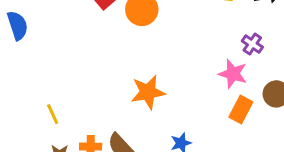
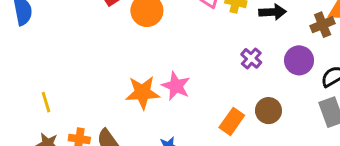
pink star: (233, 74) -> (176, 86), moved

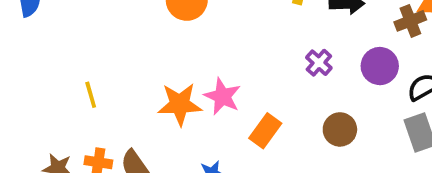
yellow line: (46, 102) -> (91, 95), moved
orange rectangle: (232, 121) -> (265, 131), moved

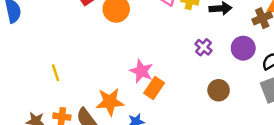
orange star: (180, 104) -> (110, 102), moved
orange rectangle: (265, 131) -> (154, 88), moved

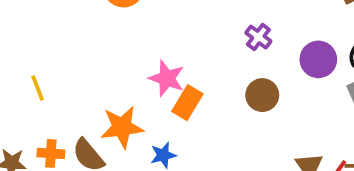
purple circle: (243, 48) -> (318, 59), moved
brown circle: (219, 90) -> (262, 95), moved

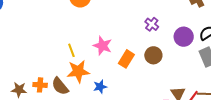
yellow line: (38, 88) -> (71, 50), moved
orange rectangle: (187, 103) -> (126, 59), moved

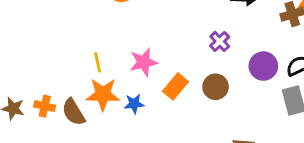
pink star: (103, 46) -> (144, 62), turned 30
blue star: (100, 87) -> (134, 104), moved

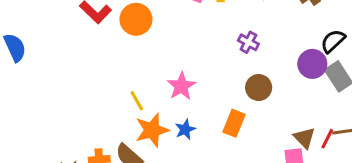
purple circle: (263, 66) -> (312, 64), moved
orange rectangle: (175, 86) -> (234, 123), moved

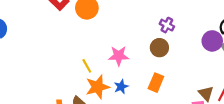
pink star: (181, 86) -> (119, 56), turned 30
brown circle: (259, 88) -> (159, 48), moved

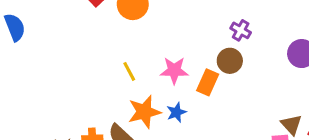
yellow line: (87, 66) -> (129, 71), moved
orange rectangle: (156, 83) -> (208, 82), moved

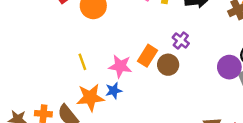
orange rectangle: (208, 82) -> (147, 56), moved
blue star: (176, 112) -> (114, 91), moved

